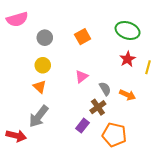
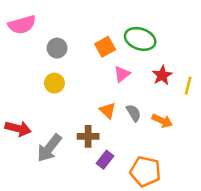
green ellipse: (128, 30) -> (140, 39), moved
pink triangle: (82, 76) -> (122, 74), moved
orange triangle: (40, 87) -> (108, 110), moved
brown cross: (98, 107) -> (88, 136), moved, turned 35
red arrow: (16, 136) -> (18, 129), moved

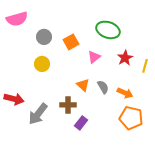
orange square: (105, 47) -> (71, 42), moved
orange pentagon: (145, 171) -> (131, 118), moved

